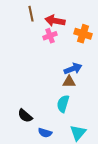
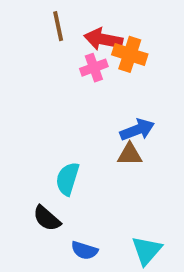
orange cross: (83, 34) -> (130, 54), moved
cyan semicircle: (63, 104) -> (67, 179), moved

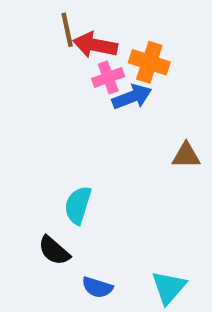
red arrow: (103, 39) -> (95, 45), moved
blue arrow: (137, 130) -> (132, 97), moved
brown triangle: (130, 154) -> (186, 155), moved

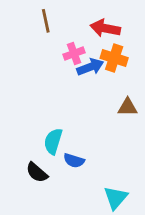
red arrow: (95, 45) -> (105, 28), moved
orange cross: (149, 62) -> (114, 58), moved
blue semicircle: (97, 287) -> (74, 161), moved

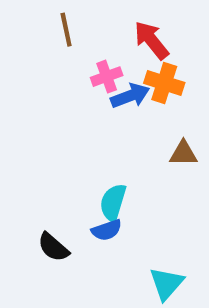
red arrow: (105, 28) -> (151, 40), turned 40
cyan semicircle: (53, 141) -> (113, 202), moved
blue semicircle: (74, 161) -> (107, 230), turned -36

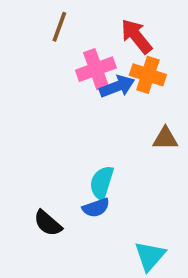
brown line: (66, 30) -> (59, 27), turned 32
pink cross: (107, 77) -> (96, 69), size x1.4

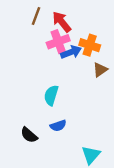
red arrow: (136, 36) -> (62, 22), moved
brown triangle: (165, 138) -> (100, 70), moved, turned -35
cyan semicircle: (102, 183) -> (51, 95), moved

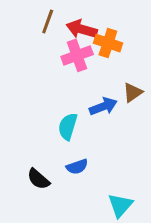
red arrow: (62, 22) -> (82, 29), turned -35
orange cross: (90, 45) -> (108, 43), moved
blue arrow: (71, 52) -> (103, 106), moved

